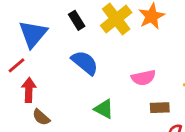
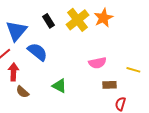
blue semicircle: (85, 63) -> (37, 52), moved
green triangle: (104, 109) -> (59, 86), moved

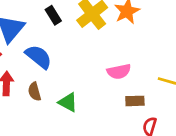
brown semicircle: (22, 92) -> (35, 92), moved, turned 32

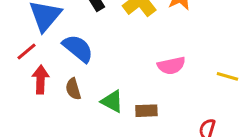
brown rectangle: (135, 101) -> (146, 111), moved

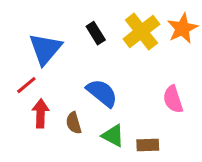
blue semicircle: (78, 48) -> (102, 93), moved
pink semicircle: (171, 66) -> (173, 99), turned 84

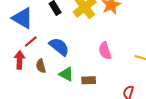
blue triangle: (45, 49) -> (23, 18), turned -40
red line: (26, 85) -> (31, 42), moved

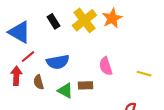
blue semicircle: (59, 47) -> (58, 62), turned 130
brown rectangle: (89, 80) -> (85, 85), moved

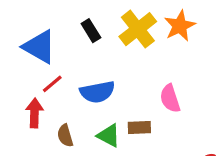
brown semicircle: (39, 82) -> (65, 136), moved

